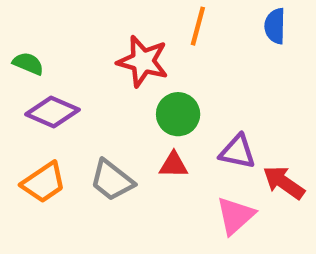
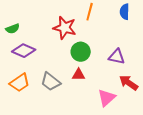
green semicircle: (28, 64) -> (13, 29), turned 136
purple triangle: (238, 152) -> (117, 57), moved

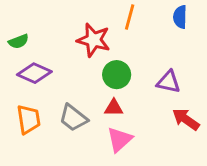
orange trapezoid: (20, 83) -> (29, 119), turned -65
pink triangle: (107, 98) -> (119, 140), moved

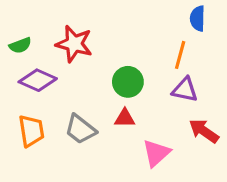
orange line: (130, 17) -> (180, 55), moved
red star: (94, 40) -> (74, 44), moved
pink triangle: (119, 140) -> (156, 153), moved

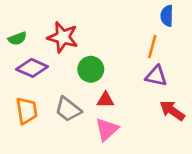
green circle: (128, 82) -> (91, 69), moved
pink triangle: (156, 153) -> (107, 129), moved

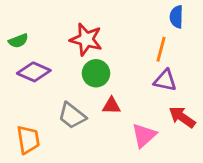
red star: (63, 37) -> (86, 39), moved
orange trapezoid: (27, 111) -> (28, 140), moved
pink triangle: (107, 129) -> (144, 135), moved

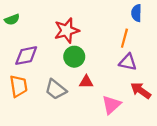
red star: (86, 39) -> (67, 30), turned -30
green semicircle: (18, 41) -> (12, 20), moved
purple diamond: (34, 72) -> (26, 56), turned -35
orange trapezoid: (28, 140) -> (19, 86), moved

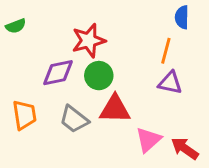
purple diamond: (26, 56) -> (58, 73), moved
red triangle: (86, 82) -> (115, 109), size x1.6
red arrow: (141, 90) -> (185, 148), moved

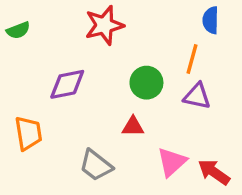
red star: (89, 41) -> (104, 25), moved
green circle: (99, 76) -> (146, 83), moved
red triangle: (115, 109) -> (133, 127), size x0.6
gray trapezoid: (74, 119) -> (96, 165), moved

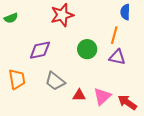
red triangle: (133, 127) -> (79, 95), moved
gray trapezoid: (96, 165) -> (55, 81), moved

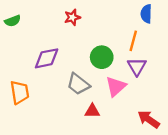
red star: (62, 15) -> (72, 17), size x0.6
purple triangle: (117, 57) -> (137, 67), turned 48
gray trapezoid: (55, 81) -> (78, 84), moved
pink triangle: (102, 96) -> (116, 86), moved

